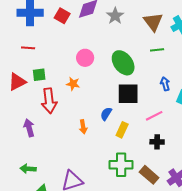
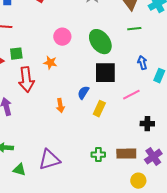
black cross: (157, 142) -> (147, 124), moved
green cross: (121, 165) -> (98, 155), moved, size x0.6
brown rectangle: (149, 175) -> (126, 154), turned -42

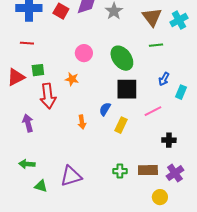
blue arrow: (142, 63) -> (164, 79), turned -136

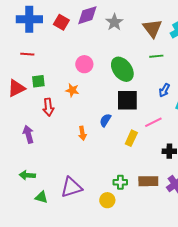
red arrow: (48, 96) -> (48, 107), size x0.7
yellow rectangle: (121, 125) -> (131, 138), moved
yellow circle: (160, 197) -> (107, 200), moved

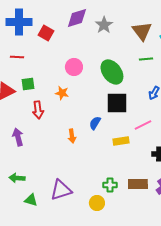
red square: (61, 22) -> (46, 33), moved
yellow rectangle: (131, 138) -> (121, 141), turned 56

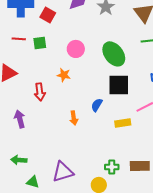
green square: (28, 84) -> (40, 43), moved

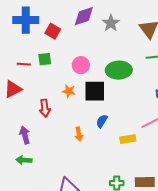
red line: (19, 39) -> (24, 64), moved
green ellipse: (114, 54) -> (119, 70), turned -55
black square: (119, 85) -> (95, 91), moved
green arrow: (19, 160) -> (24, 160), moved

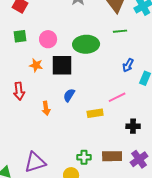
green square: (45, 59) -> (20, 36), moved
red arrow: (45, 108) -> (19, 91), moved

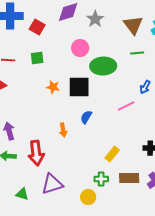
pink circle: (48, 39) -> (80, 48), moved
red arrow: (19, 91) -> (36, 153), moved, size x1.4
pink line: (117, 97) -> (126, 106), moved
yellow rectangle: (95, 113) -> (112, 154), moved, turned -42

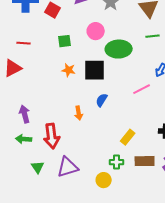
green square: (37, 58) -> (65, 41), moved
green triangle: (22, 194) -> (38, 167), moved, turned 40

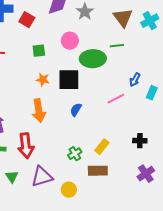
green line: (153, 36) -> (117, 46), moved
orange arrow: (79, 113) -> (39, 111), moved, size x1.6
brown rectangle: (145, 161) -> (98, 171), moved
green cross: (117, 162) -> (75, 154), moved, turned -32
yellow circle: (104, 180) -> (69, 190), moved

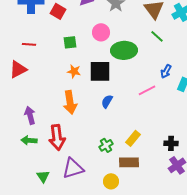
green line: (117, 46) -> (157, 36), moved, turned 48
black cross: (140, 141) -> (171, 143), moved
green triangle: (12, 177) -> (43, 176), moved
yellow circle: (69, 190) -> (111, 181), moved

